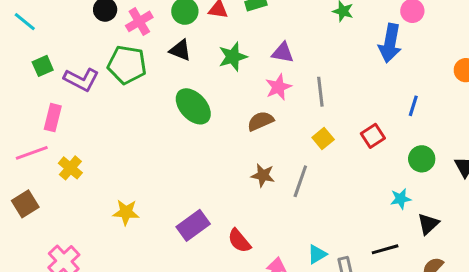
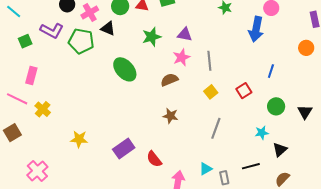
black triangle: (180, 50) -> (108, 28), moved
purple L-shape: (81, 79) -> (52, 31), moved
pink line: (32, 153) -> (17, 99), turned 45
gray line: (300, 181) -> (216, 128), moved

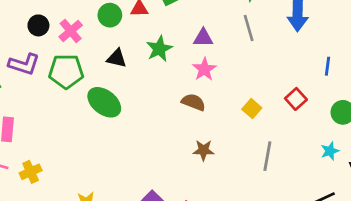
black triangle: (108, 28) -> (117, 58), moved
gray line: (209, 61) -> (249, 28), moved
green ellipse: (125, 69) -> (104, 102), moved
brown semicircle: (169, 80) -> (193, 102), turned 54
yellow cross: (43, 109) -> (31, 172), turned 35

